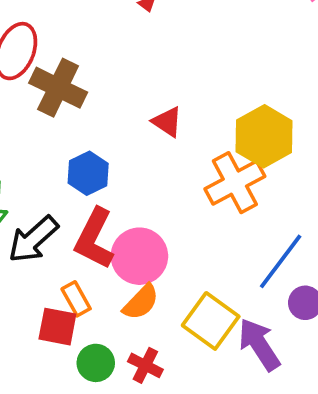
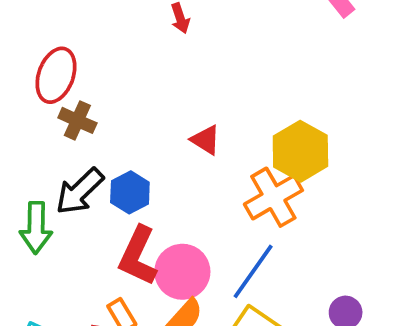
brown cross: (58, 88) -> (77, 120), moved, size x0.7
black arrow: (33, 239) -> (80, 191), moved
blue line: (281, 261) -> (253, 271), moved

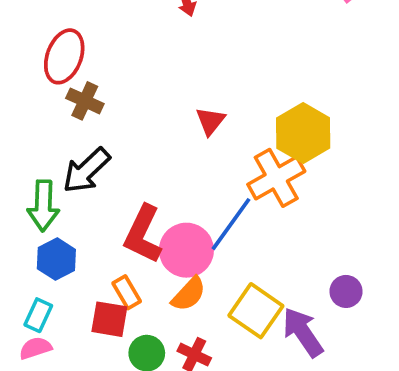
red triangle: (206, 140) -> (210, 121), turned 36
blue hexagon: (130, 192) -> (56, 259), moved
blue line: (253, 271) -> (231, 224), moved

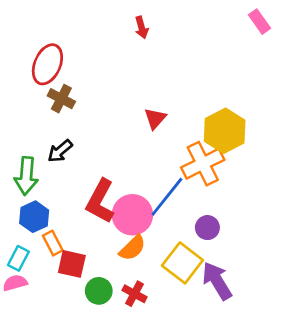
black arrow: (86, 170) -> (60, 151), size x0.7
purple circle: (346, 291) -> (207, 228), moved
orange rectangle: (127, 292) -> (53, 243), moved

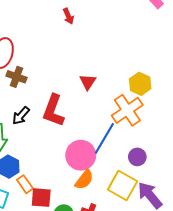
yellow hexagon: (225, 131) -> (140, 84), size x0.7
red L-shape: (100, 201) -> (53, 111), moved

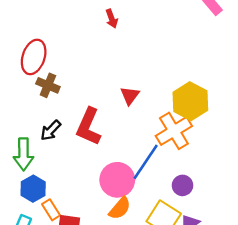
yellow hexagon: (140, 84) -> (190, 101), size x1.4

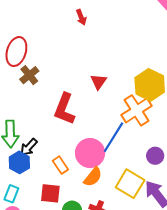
brown cross: (48, 85) -> (29, 75), turned 30
black arrow: (51, 130) -> (29, 147), moved
purple circle: (182, 185) -> (155, 156), moved
orange rectangle: (51, 210) -> (60, 165), moved

